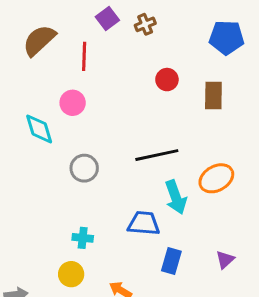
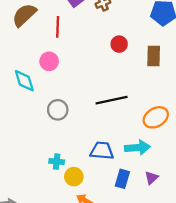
cyan arrow: (176, 197) -> (137, 148), moved, turned -75
purple triangle: (225, 260) -> (151, 178), moved
yellow circle: (71, 274) -> (74, 177), moved

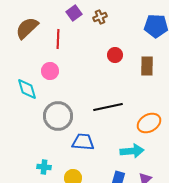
gray circle: (58, 110) -> (58, 116), size x1.5
blue trapezoid: (102, 151) -> (83, 142), moved
cyan cross: (57, 162) -> (44, 167), moved

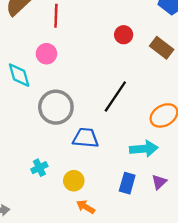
brown rectangle: (147, 66) -> (162, 48), turned -54
black line: (108, 107) -> (115, 96), turned -44
cyan cross: (44, 167) -> (39, 168), turned -32

